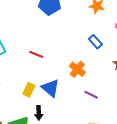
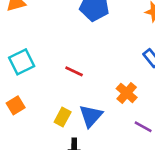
blue triangle: (50, 88) -> (91, 116), turned 30

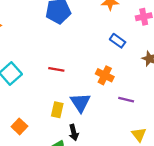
orange square: (16, 105) -> (19, 126), moved

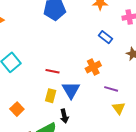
red line: (56, 69) -> (52, 71), moved
orange cross: (105, 75) -> (93, 67), turned 35
yellow triangle: (139, 134) -> (119, 108), moved

